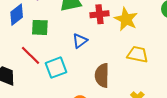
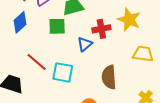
red cross: (100, 14) -> (101, 29), moved
green square: (40, 27) -> (57, 26), moved
cyan square: (56, 68) -> (63, 72), turned 35

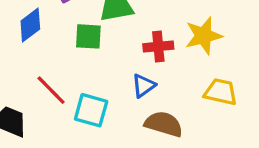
yellow star: (129, 20) -> (203, 36), turned 30
blue triangle: (85, 44) -> (143, 86), moved
brown semicircle: (109, 77) -> (164, 124), turned 105

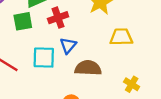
red cross: (158, 46) -> (58, 18), moved
cyan square: (91, 110) -> (44, 58), moved

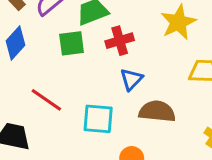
cyan square: (44, 58) -> (98, 119), moved

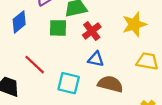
red cross: (120, 41) -> (92, 31), turned -30
blue triangle: (131, 79) -> (96, 59), turned 49

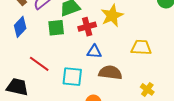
yellow star: (134, 24) -> (112, 16), moved
red cross: (92, 31) -> (87, 27), turned 30

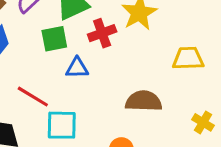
blue triangle: (94, 52) -> (77, 68), moved
cyan square: (72, 77) -> (62, 125), moved

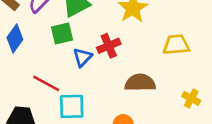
red cross: (102, 33) -> (109, 46), moved
blue triangle: (77, 68) -> (82, 57), turned -42

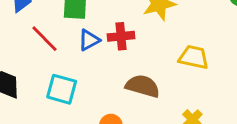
red line: (46, 83) -> (45, 39), moved

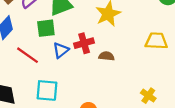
yellow trapezoid: (194, 57) -> (156, 41), moved
brown semicircle: (143, 86) -> (106, 56), moved, size x0.6

